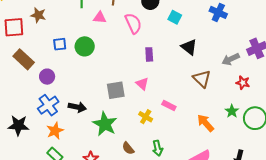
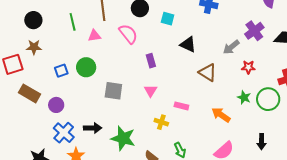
pink triangle: (142, 84) -> (151, 91), turned 32
gray square: (116, 90) -> (113, 91), moved, turned 30

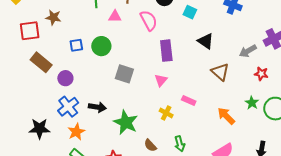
purple rectangle: (151, 61) -> (166, 51), size x1.5

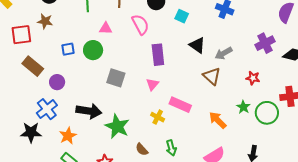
pink triangle: (115, 16) -> (106, 28), moved
gray arrow: (248, 51) -> (224, 53), moved
pink rectangle: (189, 100) -> (180, 105), size x1.5
blue cross: (68, 107) -> (47, 109), moved
black arrow: (97, 107) -> (89, 111), size x1.4

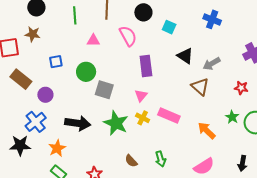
green circle: (93, 50) -> (86, 72), moved
yellow cross: (158, 117) -> (143, 118), moved
green star: (117, 126) -> (116, 123), moved

